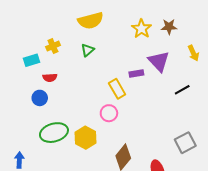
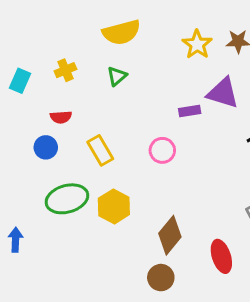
cyan rectangle: (32, 60) -> (20, 81), moved, turned -49
purple triangle: (159, 61) -> (223, 93), turned -30
yellow rectangle: (117, 89) -> (100, 150), moved
pink circle: (109, 113) -> (162, 150), moved

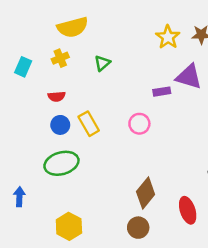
yellow semicircle: (121, 32) -> (73, 27), moved
blue circle: (46, 147) -> (60, 125), moved
yellow hexagon: (114, 206) -> (69, 226), moved

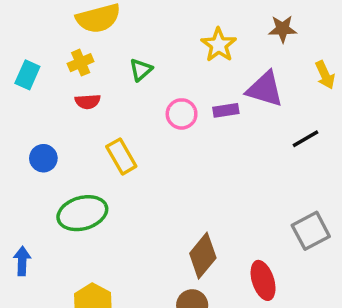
yellow star: (168, 37) -> (219, 45), moved
red semicircle: (57, 96) -> (88, 102), moved
pink circle: (139, 124) -> (182, 114), moved
blue circle: (60, 125) -> (43, 158), moved

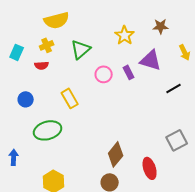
green triangle: (141, 70) -> (81, 49), size x1.5
red semicircle: (88, 102) -> (42, 65), moved
purple rectangle: (226, 110) -> (129, 72), turned 72

